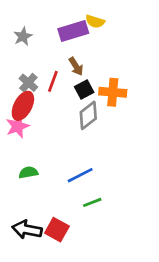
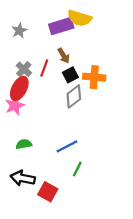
yellow semicircle: (95, 21) -> (79, 18), size x1.5
green line: (92, 202) -> (77, 169), turned -42
black arrow: (27, 230) -> (23, 178), moved

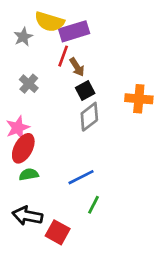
yellow semicircle: (79, 18) -> (49, 22), moved
red line: (44, 68) -> (63, 56), moved
orange cross: (94, 77) -> (139, 99), moved
red ellipse: (19, 89) -> (23, 148), moved

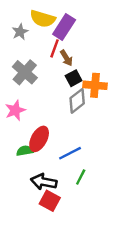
purple rectangle: (74, 31) -> (64, 27), turned -40
gray cross: (29, 84) -> (25, 72), size x1.5
orange cross: (139, 99) -> (95, 85), moved
red ellipse: (23, 148) -> (39, 139), moved
black arrow: (27, 216) -> (44, 182), moved

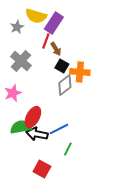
black square: (74, 78) -> (62, 66), turned -32
green semicircle: (25, 151) -> (21, 127), size x1.5
black arrow: (44, 182) -> (37, 134), moved

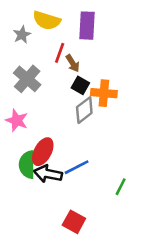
purple rectangle: (54, 23) -> (87, 26), moved, turned -30
pink star: (13, 93) -> (17, 120), turned -30
green semicircle: (21, 127) -> (27, 165), turned -80
green line: (68, 149) -> (121, 187), moved
red square: (42, 169) -> (74, 222), moved

